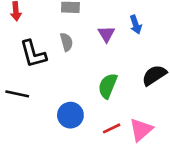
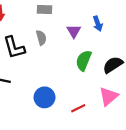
green semicircle: (108, 86) -> (84, 60), moved
pink triangle: (141, 130) -> (109, 96), moved

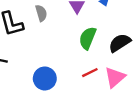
red line: (78, 108) -> (90, 73), moved

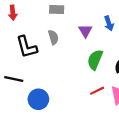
blue circle: (45, 78) -> (38, 99), moved

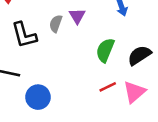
purple triangle: (85, 31) -> (77, 16), moved
gray semicircle: (53, 37) -> (56, 24), turned -144

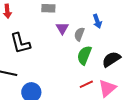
gray semicircle: (56, 24) -> (79, 34), moved

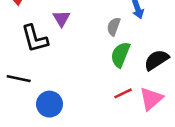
purple triangle: (62, 28) -> (62, 18), moved

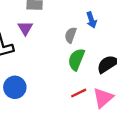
blue circle: (49, 104) -> (15, 87), moved

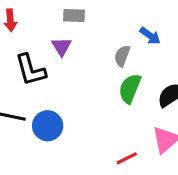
blue arrow: (91, 20) -> (150, 36), turned -35
red line: (79, 93) -> (127, 158), moved

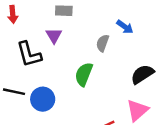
green semicircle: (130, 88) -> (84, 74), moved

